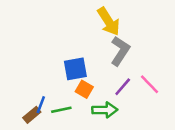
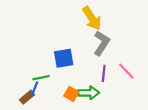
purple line: (123, 87) -> (104, 73), turned -35
orange square: (84, 89) -> (71, 94), moved
green line: (61, 110) -> (41, 78), moved

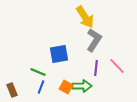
green line: (41, 78) -> (38, 72), turned 35
blue line: (35, 88) -> (41, 87), moved
brown rectangle: (27, 97) -> (12, 90), moved, turned -72

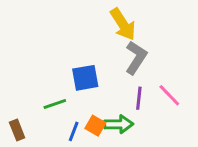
green line: (38, 72) -> (55, 104), turned -42
blue line: (41, 87) -> (74, 131), moved

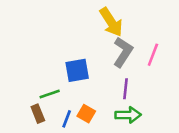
pink line: (169, 95) -> (153, 55), moved, turned 65
green arrow: (119, 124) -> (128, 115), moved
brown rectangle: (17, 130) -> (38, 114), moved

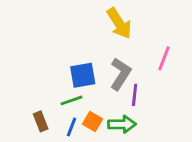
gray L-shape: (123, 52) -> (121, 74), moved
green line: (50, 94) -> (71, 100), moved
green arrow: (128, 115) -> (122, 124), moved

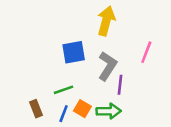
yellow arrow: (119, 23) -> (106, 21), turned -132
blue square: (83, 75) -> (74, 52), moved

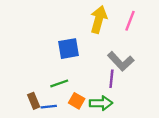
pink line: (146, 52) -> (130, 21), moved
gray L-shape: (107, 66) -> (121, 61), moved, turned 104
blue line: (64, 114) -> (49, 107), moved, turned 63

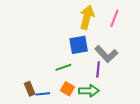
blue square: (68, 49) -> (79, 45), moved
green line: (59, 83) -> (63, 67), moved

